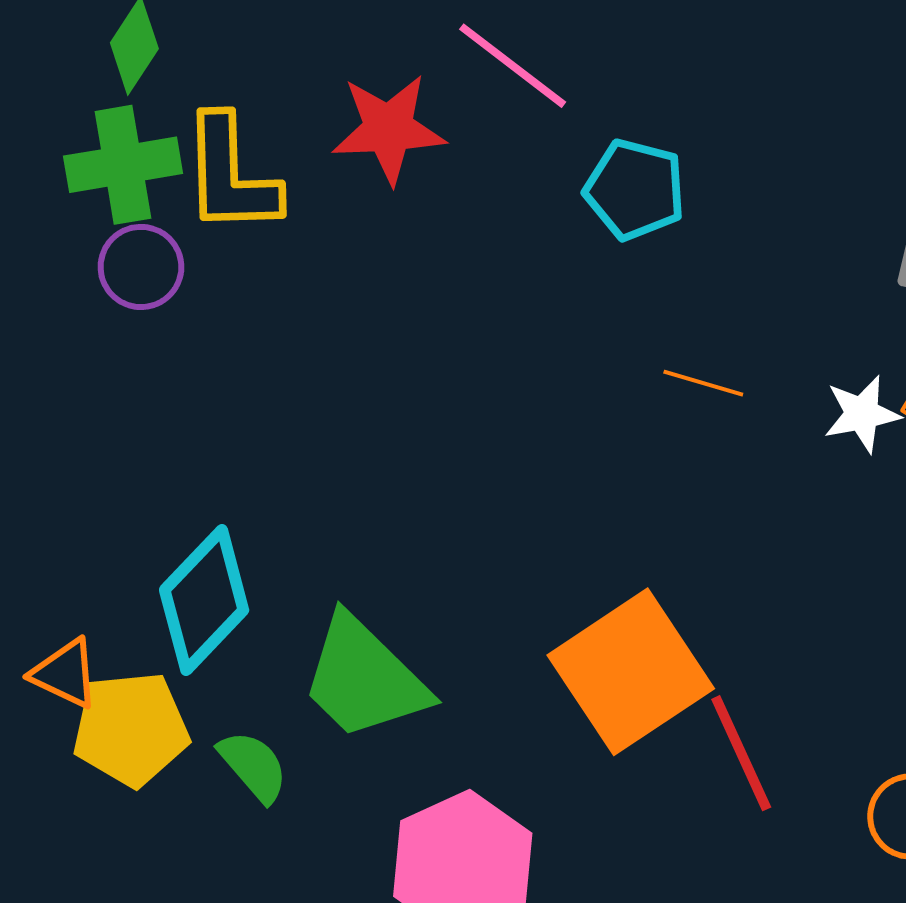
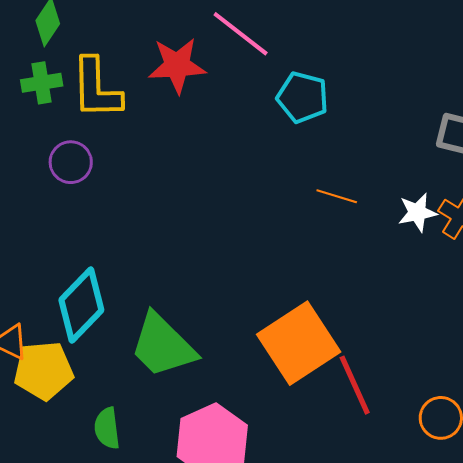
green cross: (123, 165) -> (42, 83), size x0.7
purple circle: (141, 267) -> (71, 162), moved
green semicircle: (253, 766) -> (107, 428), moved, turned -147

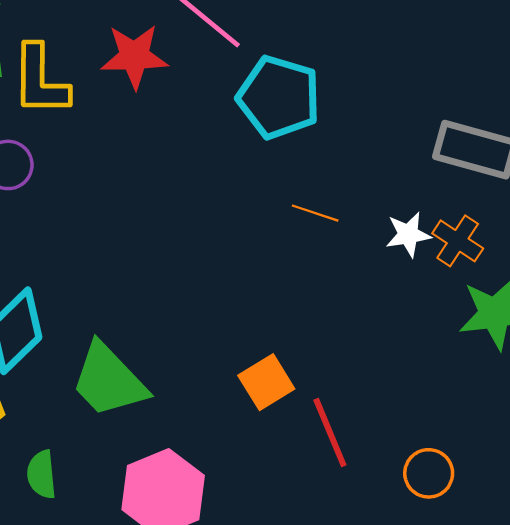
cyan pentagon: (302, 97) -> (279, 97), size x1.4
orange square: (299, 343) -> (266, 382), size x0.6

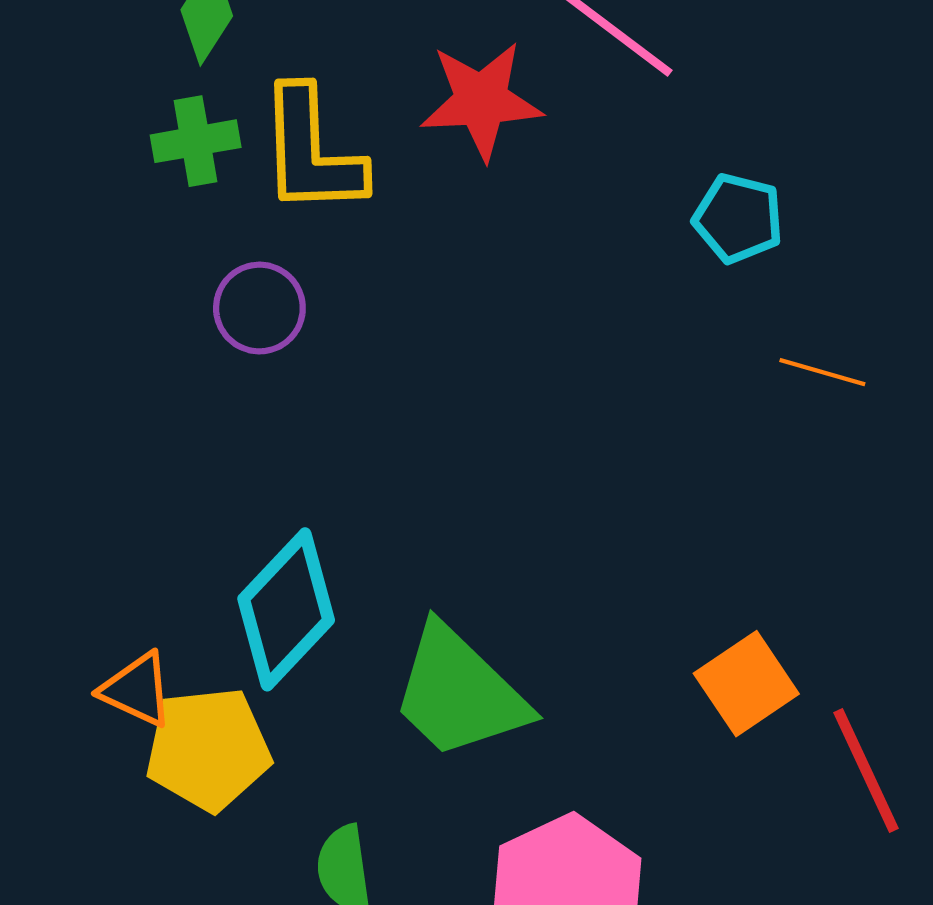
cyan pentagon: (279, 97) -> (738, 218), moved, size x0.6

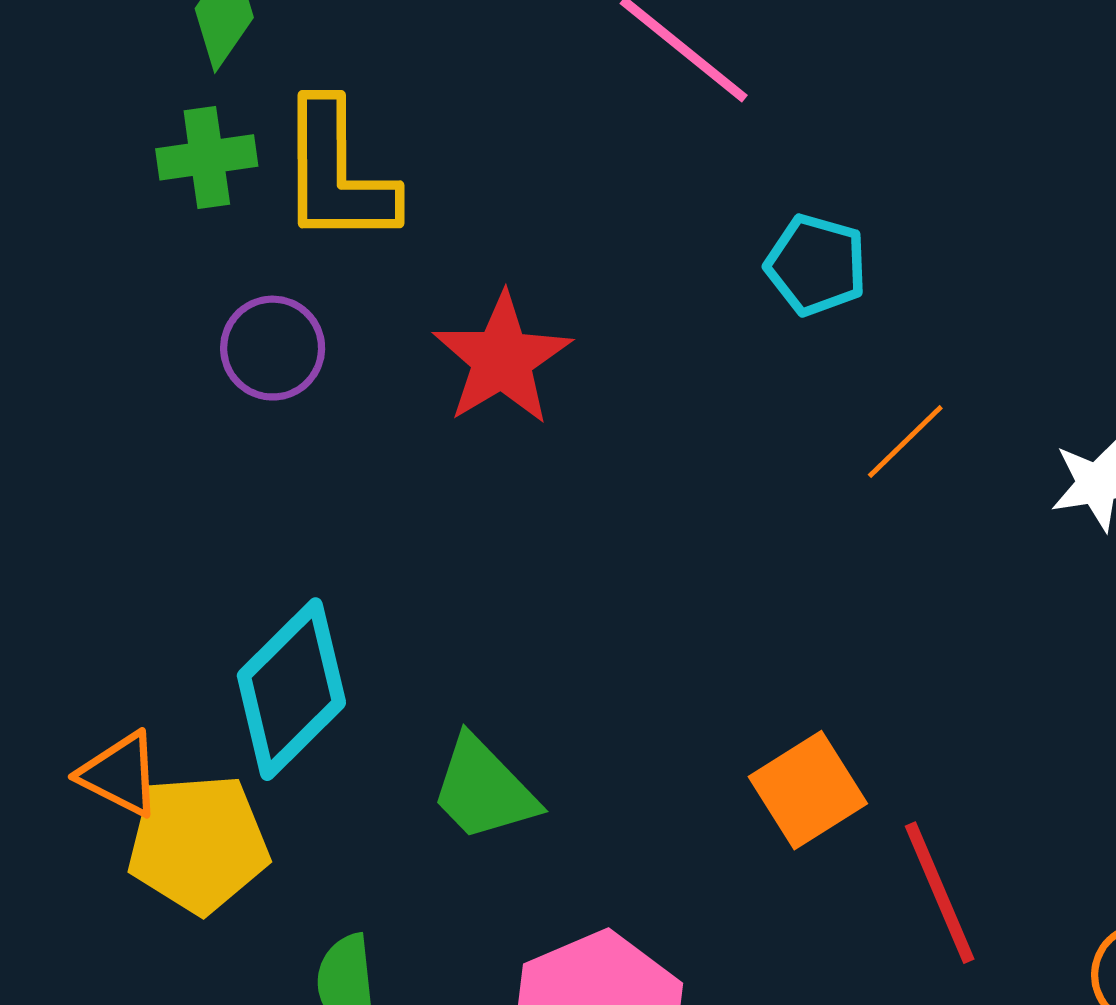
red star: (481, 100) -> (502, 359), moved, turned -30
orange line: (822, 372) -> (905, 441), turned -62
green trapezoid: (459, 692) -> (484, 789), size x0.7

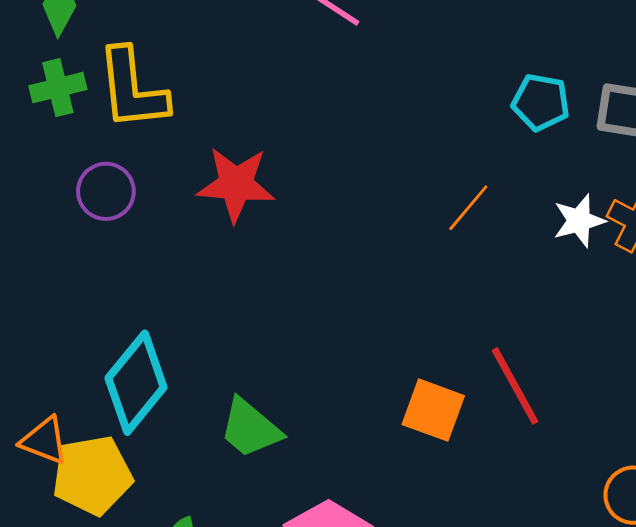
cyan pentagon: (816, 265) -> (541, 102), moved
red star: (502, 359) -> (236, 184), turned -30
orange square: (808, 790) -> (433, 410), turned -32
red line: (940, 893) -> (515, 386), moved

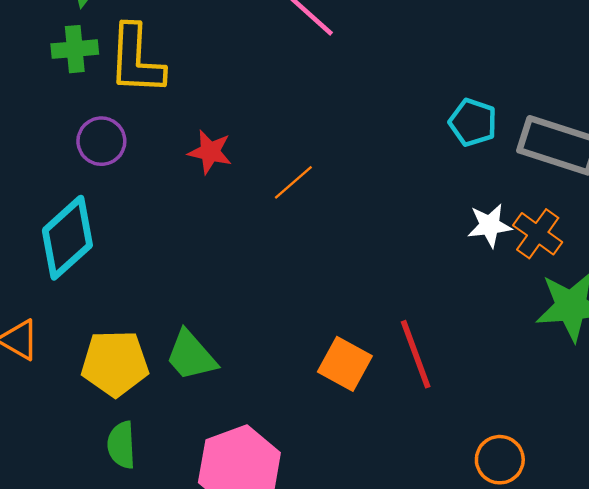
red star: (236, 184) -> (210, 152), size x0.7
orange line: (468, 208) -> (293, 182), moved
cyan diamond: (136, 383) -> (67, 238), moved
yellow pentagon: (92, 475) -> (115, 363), moved

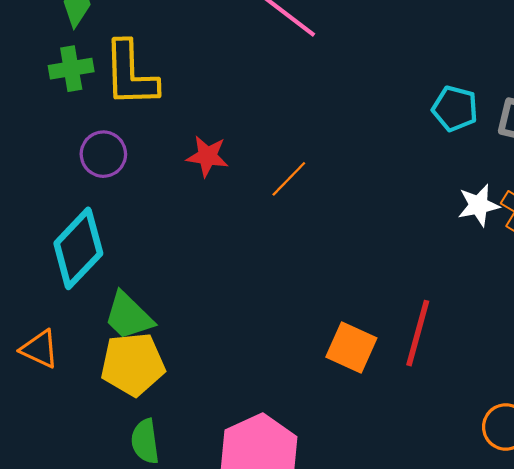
red line: (416, 354) -> (418, 333), turned 40
green trapezoid: (191, 356) -> (129, 316), moved

